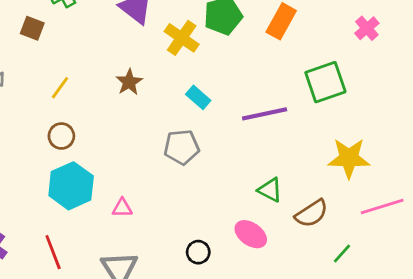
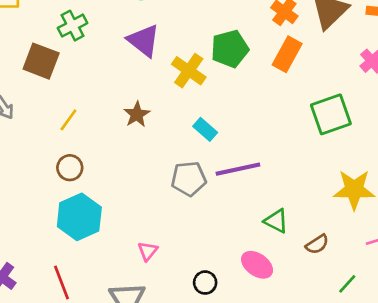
brown square: (32, 28) -> (41, 61), size x1.5
purple line: (265, 114) -> (238, 169), moved
pink triangle: (122, 208) -> (148, 251), moved, turned -50
brown semicircle: (312, 213) -> (317, 244), size x0.7

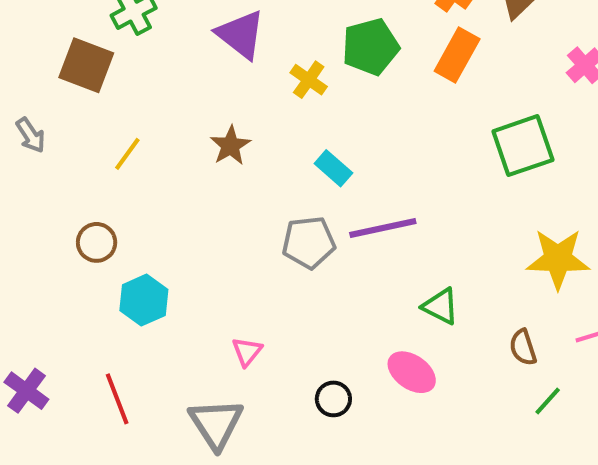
yellow cross: (189, 71) -> (309, 80), size x0.7
brown circle: (70, 168) -> (97, 242), moved
cyan hexagon: (79, 217) -> (144, 300), size x0.7
brown semicircle: (317, 244) -> (523, 347), moved, turned 105

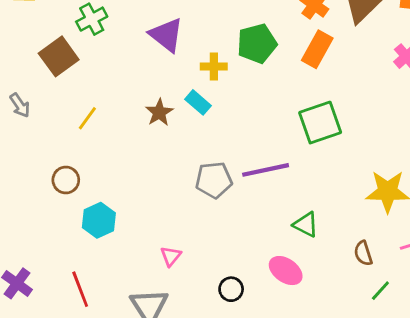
brown square: (86, 65) -> (59, 56), turned 33
yellow cross: (309, 80) -> (214, 67), turned -35
green square: (523, 146) -> (320, 123), moved
cyan rectangle: (333, 168) -> (198, 102), moved

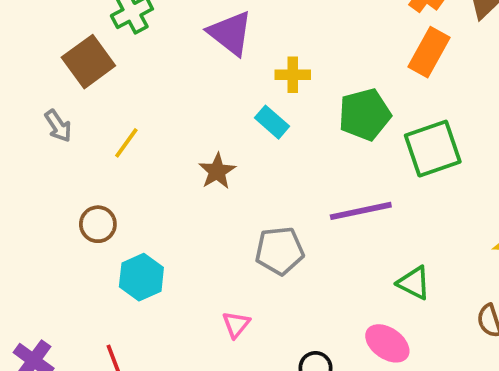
green pentagon: (257, 44) -> (365, 115), moved
gray arrow: (20, 105) -> (58, 126), moved
brown star: (159, 112) -> (217, 171), moved
gray pentagon: (214, 180) -> (280, 251), moved

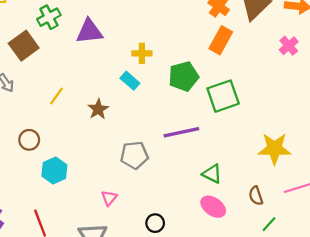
purple triangle: (230, 33) -> (89, 31), moved, turned -44
yellow line: (126, 143) -> (57, 96), moved
pink ellipse: (387, 343) -> (213, 207), moved

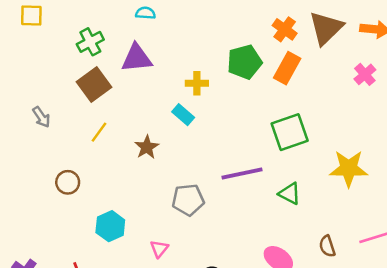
brown square: (24, 46) -> (94, 84), moved
green pentagon: (184, 76) -> (245, 62), moved
yellow star: (274, 149) -> (349, 168), moved
cyan hexagon: (54, 171) -> (110, 226), moved
green triangle: (212, 174) -> (290, 194), moved

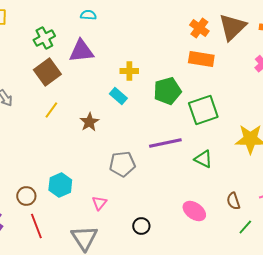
green pentagon: (245, 62) -> (167, 91), moved
orange rectangle: (287, 68) -> (201, 59), turned 70
brown circle: (68, 182) -> (26, 196), moved

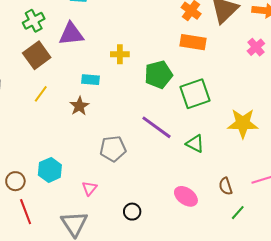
cyan rectangle: (118, 96) -> (91, 80), moved, turned -36
purple line: (165, 143) -> (156, 127), turned 48

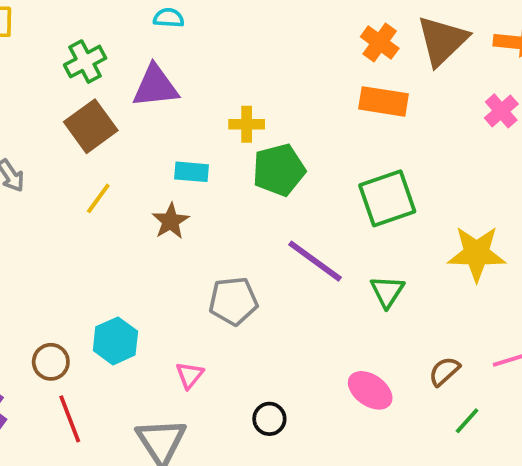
green pentagon: (159, 75) -> (279, 170), moved
green triangle: (195, 144) -> (387, 292), turned 36
brown semicircle: (226, 186) -> (444, 371), turned 66

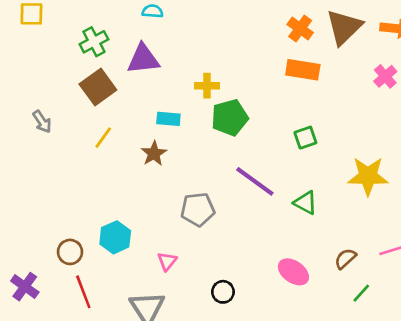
green square: (387, 198) -> (305, 138), size x0.6
green triangle: (387, 292) -> (305, 203), turned -35

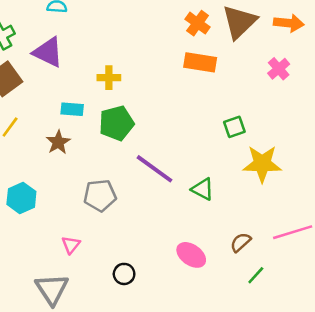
purple triangle: (143, 59) -> (48, 52), turned 32
green pentagon: (230, 118) -> (116, 123), moved
green square: (305, 138) -> (234, 127), moved
cyan hexagon: (115, 237) -> (21, 198), moved

